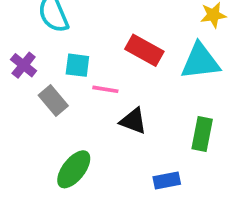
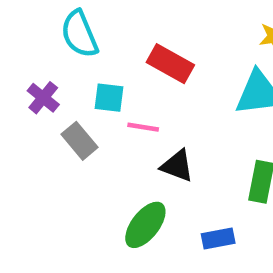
red rectangle: (144, 50) -> (170, 64), moved
green ellipse: (74, 169) -> (145, 225), moved

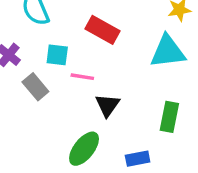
black triangle: (177, 166) -> (107, 105), turned 44

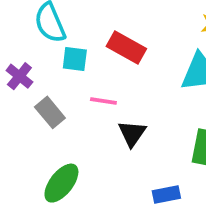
cyan square: (57, 55) -> (75, 59), moved
green ellipse: (84, 149) -> (61, 183), moved

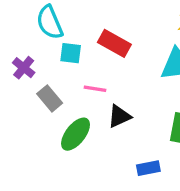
black triangle: (132, 133) -> (119, 116), turned 30
green ellipse: (61, 183) -> (76, 134), moved

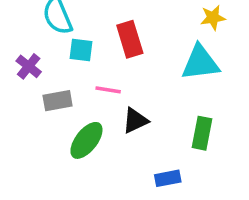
red rectangle: (114, 43) -> (130, 39), turned 44
gray rectangle: (50, 98) -> (58, 101), turned -60

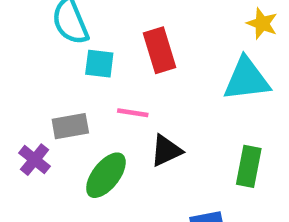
yellow star: (213, 18) -> (262, 23), turned 30
purple cross: (29, 66) -> (35, 160), moved

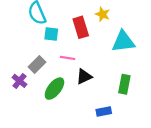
yellow star: (262, 23) -> (103, 14), moved
gray rectangle: (70, 126) -> (37, 65), turned -35

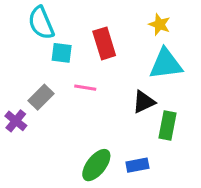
yellow star: (103, 14) -> (160, 24), moved
black triangle: (84, 77) -> (144, 102), moved
green ellipse: (54, 89) -> (96, 165), moved

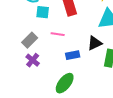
purple cross: (16, 121) -> (33, 60), moved
blue rectangle: (137, 165) -> (73, 55), moved

